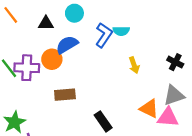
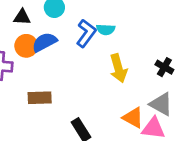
orange circle: (52, 59) -> (26, 46), moved
yellow arrow: (134, 65) -> (118, 68), size x1.5
gray triangle: (174, 95) -> (161, 104), turned 45

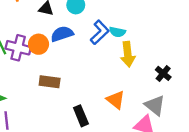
orange circle: (26, 46) -> (39, 44), moved
yellow arrow: (118, 68) -> (128, 54), moved
orange triangle: (133, 118) -> (116, 100), moved

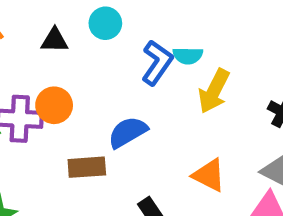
blue semicircle: (62, 34) -> (128, 132), moved
yellow arrow: (128, 54) -> (214, 91), turned 45

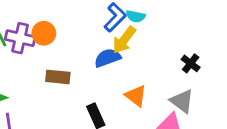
yellow arrow: (214, 91) -> (124, 40), moved
blue semicircle: (128, 132) -> (108, 58), moved

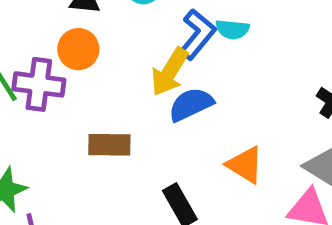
orange circle: (44, 33) -> (78, 49), moved
yellow arrow: (124, 40) -> (170, 72), moved

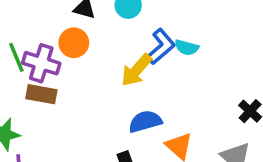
blue semicircle: (191, 104) -> (145, 121), moved
brown rectangle: (109, 145) -> (41, 94), moved

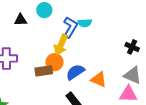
orange circle: (74, 43) -> (54, 62), moved
brown rectangle: (41, 94) -> (44, 71), moved

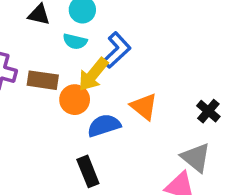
cyan semicircle: (85, 23) -> (75, 41), moved
brown rectangle: (44, 71) -> (43, 80), moved
orange triangle: (99, 79) -> (144, 107), moved

